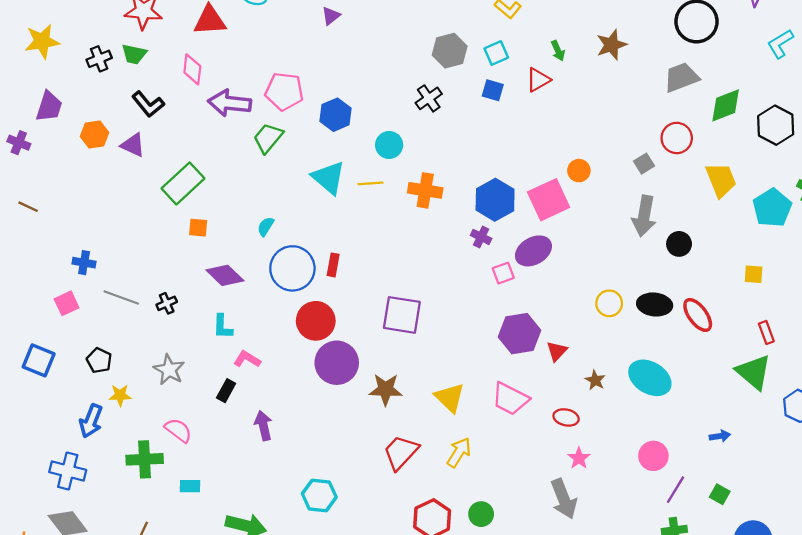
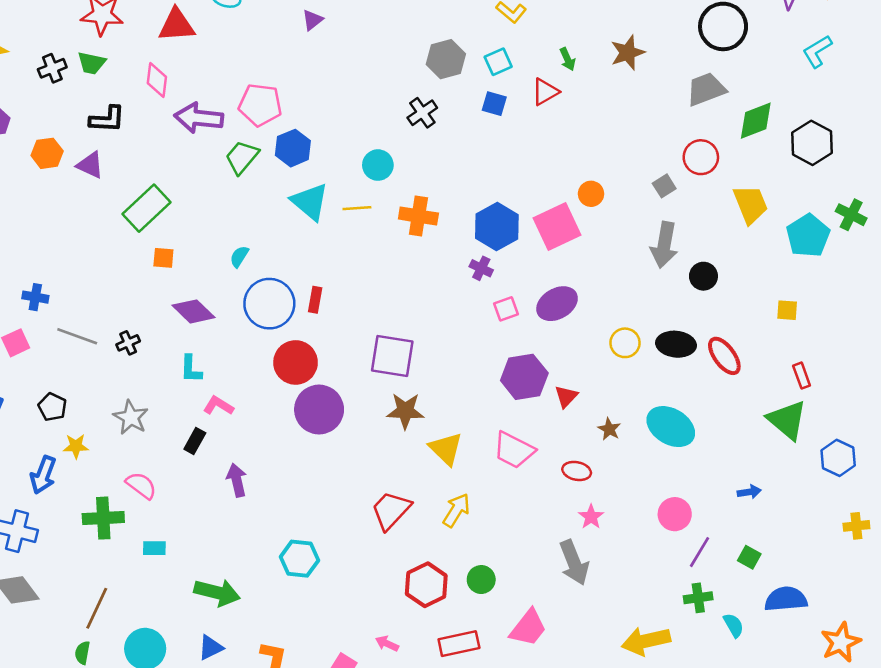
black L-shape: (148, 104) -> (107, 119), turned -48
blue hexagon: (336, 115) -> (293, 148), moved
purple ellipse: (533, 251) -> (557, 304), moved
brown star: (386, 389) -> (405, 411), moved

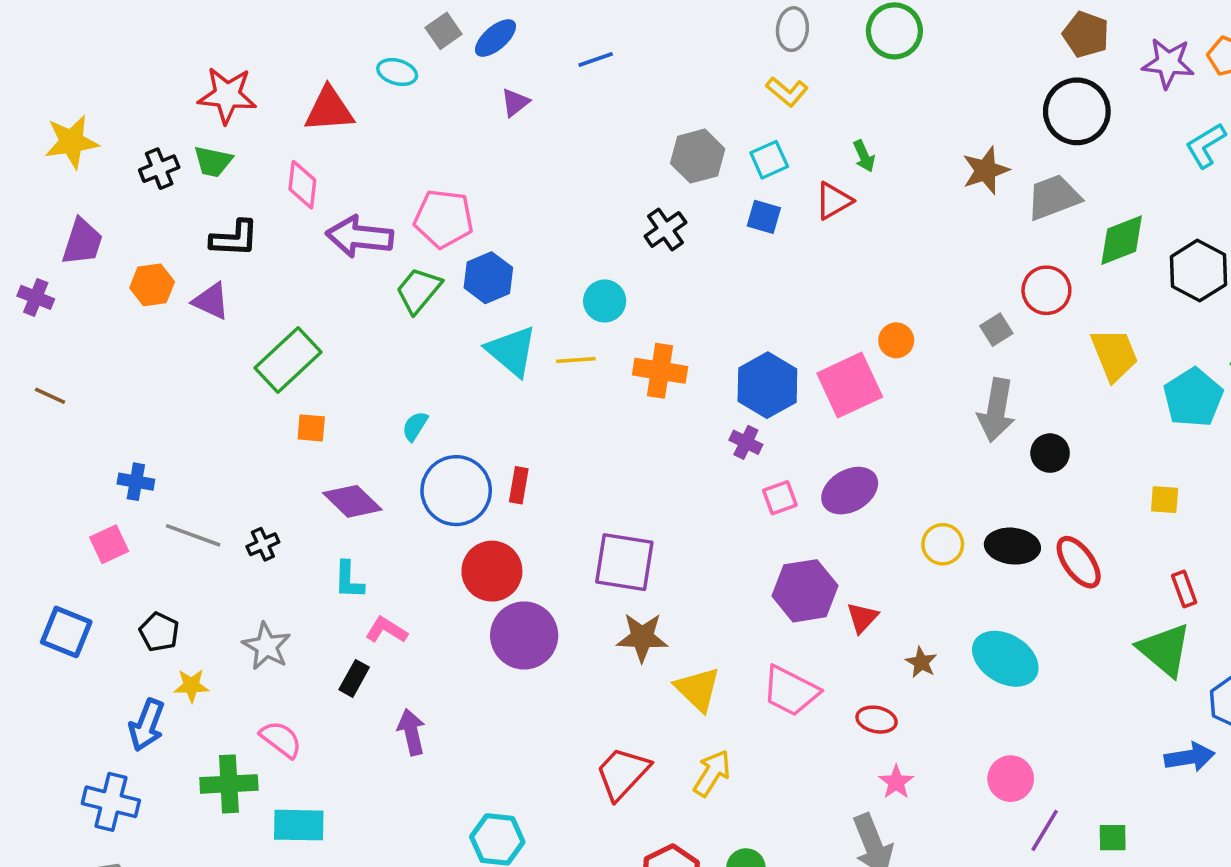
brown star: (628, 53) -> (986, 170), moved
blue arrow: (749, 492) -> (1190, 757), moved, size x1.5
cyan rectangle: (154, 548) -> (299, 825), size x1.6
green square: (749, 557) -> (1113, 838), turned -30

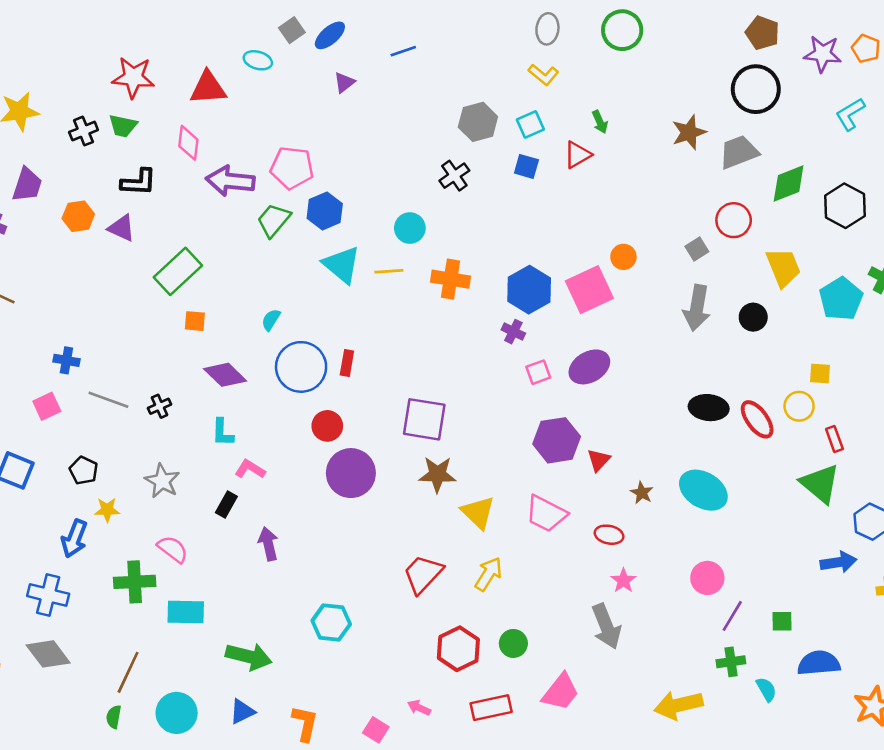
black circle: (1050, 453) -> (753, 317), moved
yellow circle: (943, 544) -> (799, 406), moved
red circle: (492, 571) -> (327, 426), size x0.7

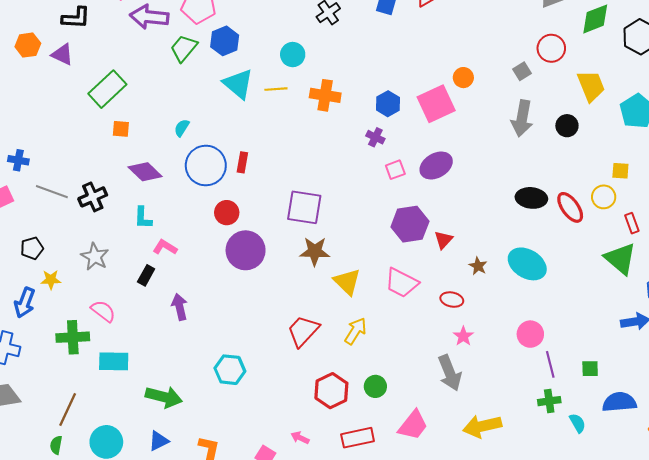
blue hexagon: (529, 290) -> (388, 104), size x0.7
black cross: (160, 406) -> (93, 197), size x1.5
black pentagon: (84, 470) -> (32, 248), turned 30
purple line: (732, 616) -> (550, 364), turned -45
yellow arrow: (678, 705) -> (482, 426), moved

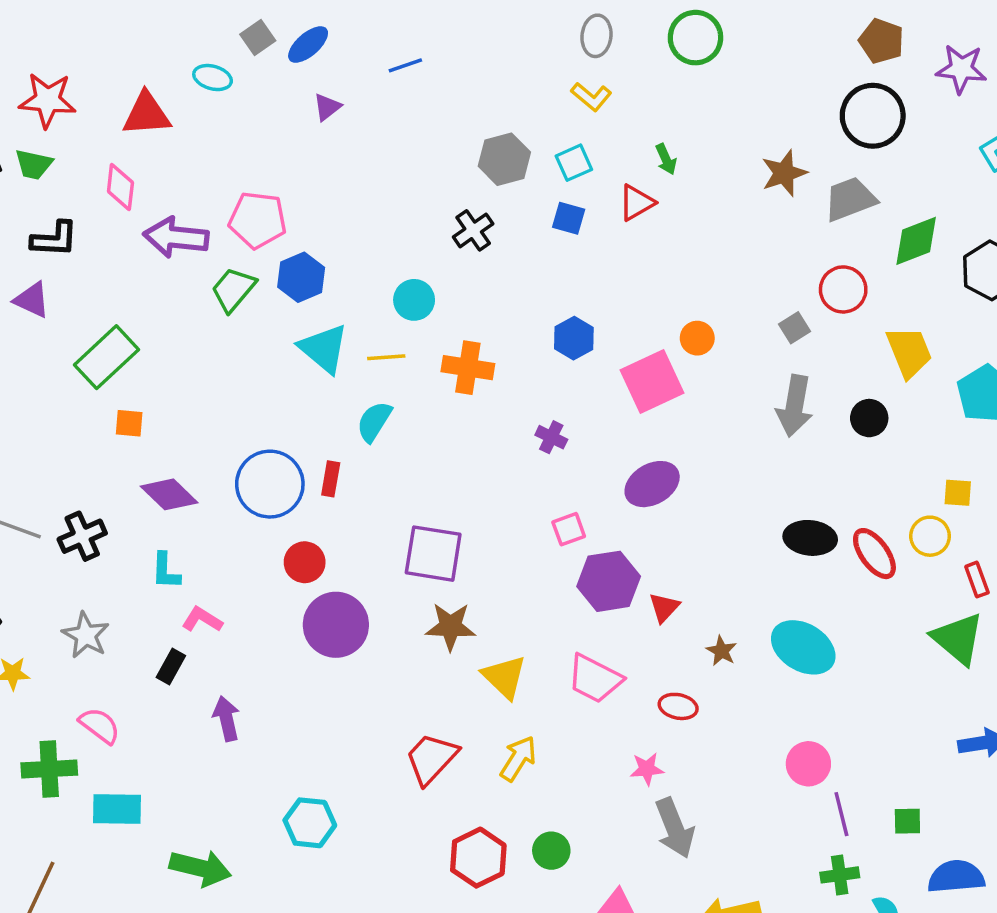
blue hexagon: (388, 104) -> (574, 338), moved
cyan semicircle: (182, 128) -> (374, 422), moved, size x1.4
pink square: (395, 170) -> (569, 529), moved
pink star: (463, 336) -> (647, 769), moved, turned 30

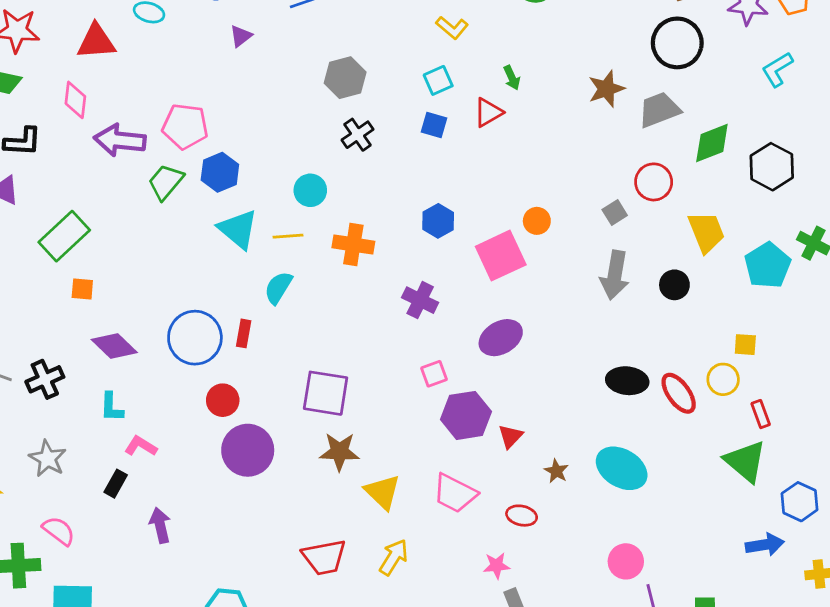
gray hexagon: (504, 159) -> (345, 78), moved
purple cross: (551, 437) -> (420, 300), size x1.4
red trapezoid: (431, 759) -> (324, 557), turned -144

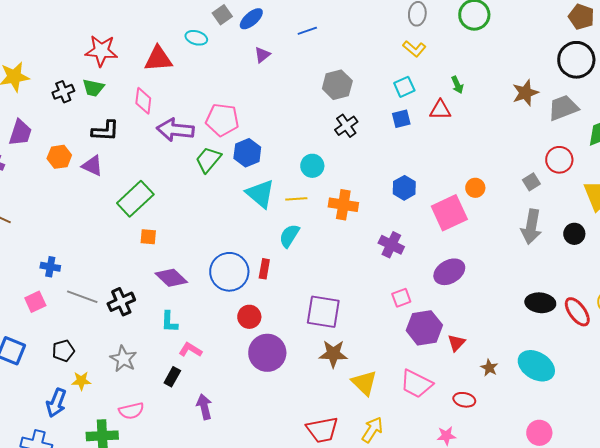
red triangle: (488, 112) -> (440, 110), turned 30
blue square: (434, 125) -> (401, 119), turned -30
pink semicircle: (59, 531) -> (131, 411), turned 130

